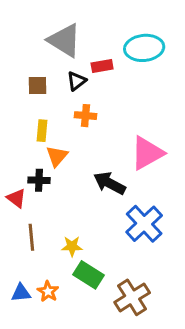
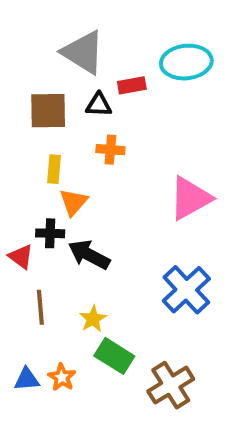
black triangle: (76, 81) -> (99, 105), turned 40
brown square: (37, 85) -> (48, 111), size x1.5
black arrow: (110, 183) -> (89, 255), moved
yellow star: (72, 246) -> (93, 319), turned -30

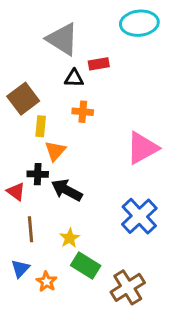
cyan ellipse: (186, 62) -> (139, 23), moved
brown square: (48, 111) -> (23, 99), moved, turned -36
blue triangle: (27, 379) -> (20, 268), moved, turned -42

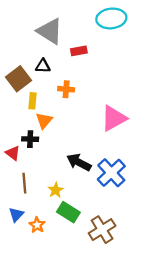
black triangle: (74, 78) -> (43, 66), moved
black arrow: (67, 190) -> (79, 162), moved

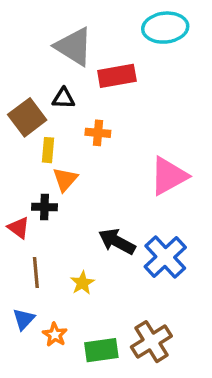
red rectangle: (79, 51) -> (117, 76), size x1.5
green rectangle: (68, 212) -> (101, 350), moved, turned -40

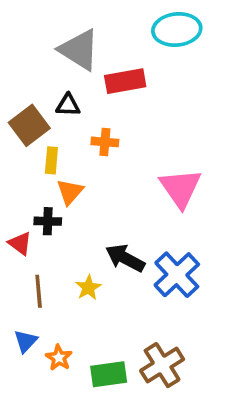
pink triangle: (169, 176) -> (180, 188), turned -36
yellow star: (82, 283) -> (88, 288), moved

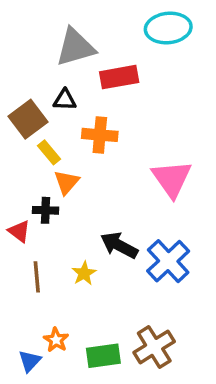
gray triangle: (79, 50) -> (75, 47), turned -48
orange cross: (105, 142) -> (100, 135), size x1.4
yellow rectangle: (51, 160) -> (49, 152), turned -45
blue triangle: (26, 341) -> (30, 361), moved

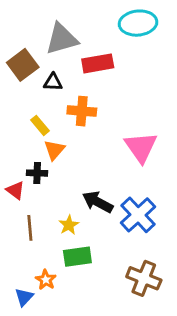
brown square: (28, 119) -> (23, 65), moved
brown cross: (154, 347) -> (144, 278), moved, turned -36
green rectangle: (103, 356) -> (77, 257), moved

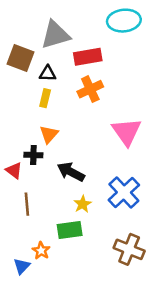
brown square: (23, 65) -> (20, 58), turned -32
orange cross: (82, 111) -> (90, 89), moved, turned -30
yellow rectangle: (40, 125) -> (45, 98), moved, turned 54
black arrow: (98, 202) -> (71, 172), moved
yellow star: (69, 225) -> (83, 204), moved

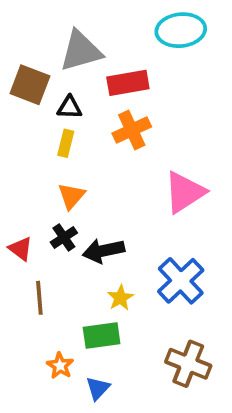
pink triangle: (126, 132) -> (184, 192), turned 32
black cross: (33, 155) -> (64, 237), moved, turned -36
black arrow: (71, 172) -> (103, 251), turned -40
blue triangle: (22, 266) -> (98, 388), moved

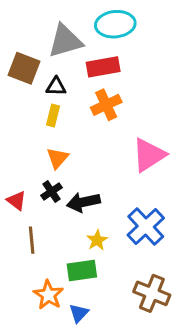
cyan ellipse: (181, 30) -> (115, 24), moved
orange star: (60, 366) -> (48, 295), size x1.4

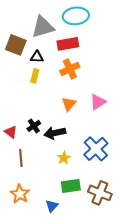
pink triangle: (149, 155) -> (98, 102), size x0.7
orange triangle: (58, 158) -> (69, 104), moved
green rectangle: (82, 271) -> (71, 186), moved
orange star: (48, 295) -> (20, 194), moved

